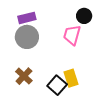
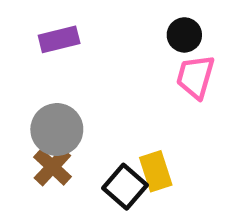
pink trapezoid: (72, 35) -> (195, 77), moved
gray circle: (27, 37) -> (57, 129), moved

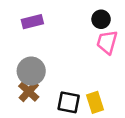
yellow rectangle: (156, 171) -> (95, 102), moved
black square: (125, 187) -> (69, 102), turned -30

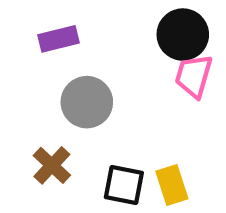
black circle: (101, 19) -> (183, 35), size x1.5
gray circle: (31, 71) -> (87, 102), moved

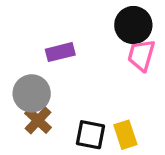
purple rectangle: (58, 39) -> (60, 52), moved
gray circle: (87, 102) -> (32, 93), moved

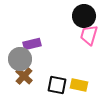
purple rectangle: (60, 52) -> (32, 44), moved
yellow rectangle: (125, 135) -> (79, 85), turned -60

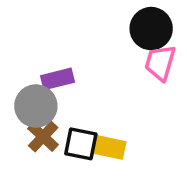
black square: (57, 85) -> (81, 144), moved
yellow rectangle: (79, 85) -> (110, 147), moved

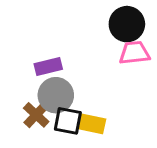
pink trapezoid: (160, 63) -> (134, 53), turned 68
gray circle: (36, 106) -> (56, 95), moved

